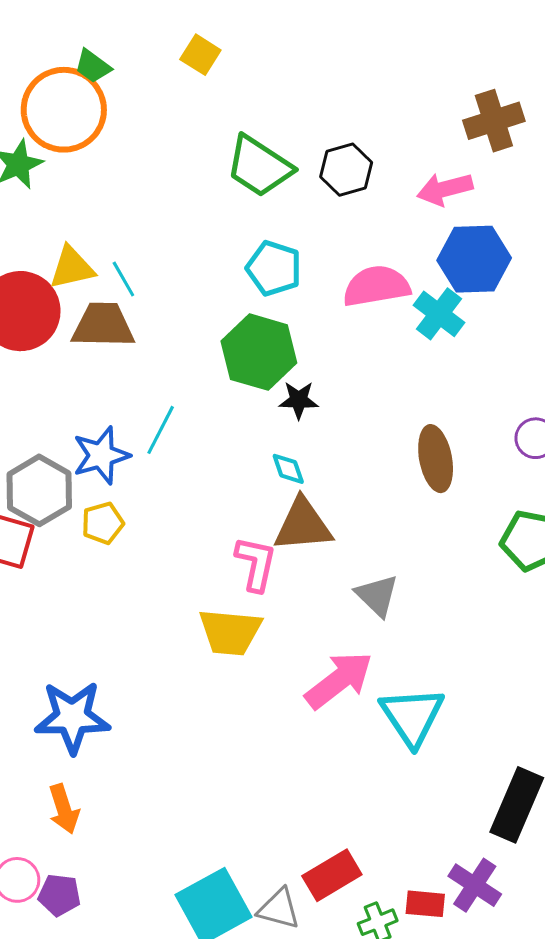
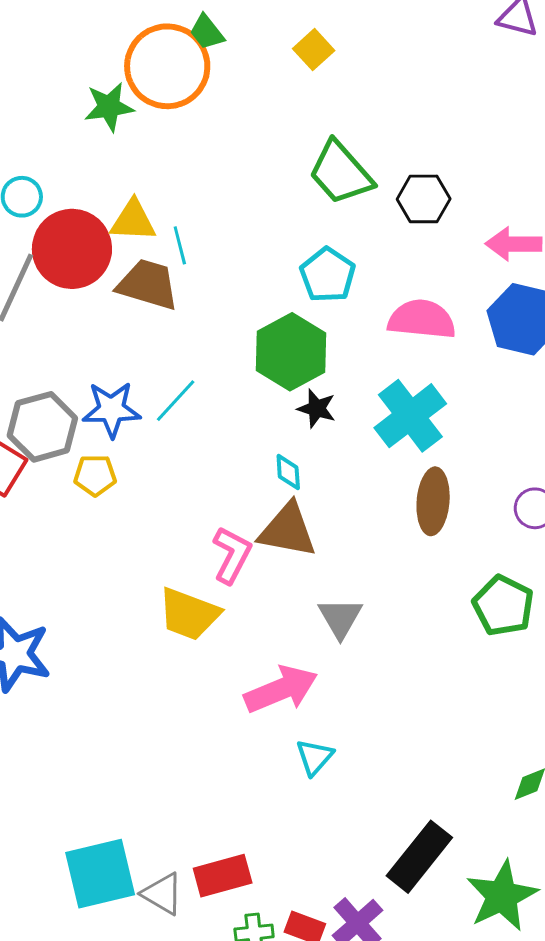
cyan cross: (439, 314) -> (410, 416), moved, size x1.4
cyan triangle: (412, 716) -> (315, 757), moved, size x0.6

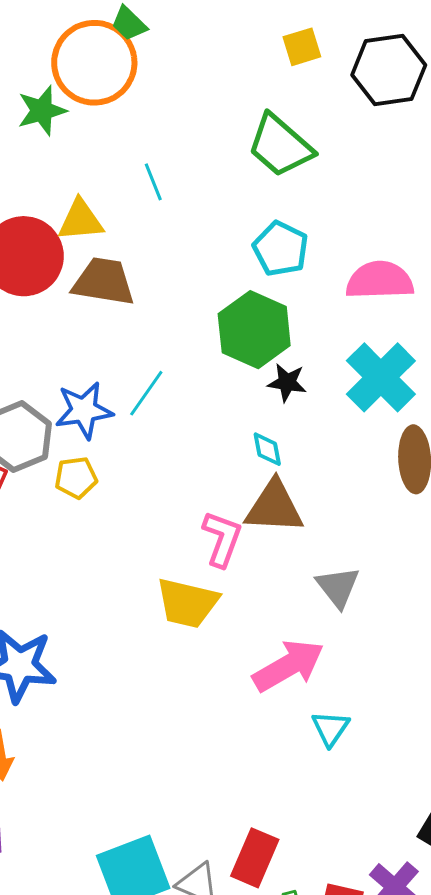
yellow square: (314, 50) -> (302, 47), moved, turned 33
black hexagon: (424, 199) -> (389, 70), moved, size x1.4
cyan line: (180, 245) -> (153, 182), moved
red rectangle: (223, 876) -> (255, 858), turned -44

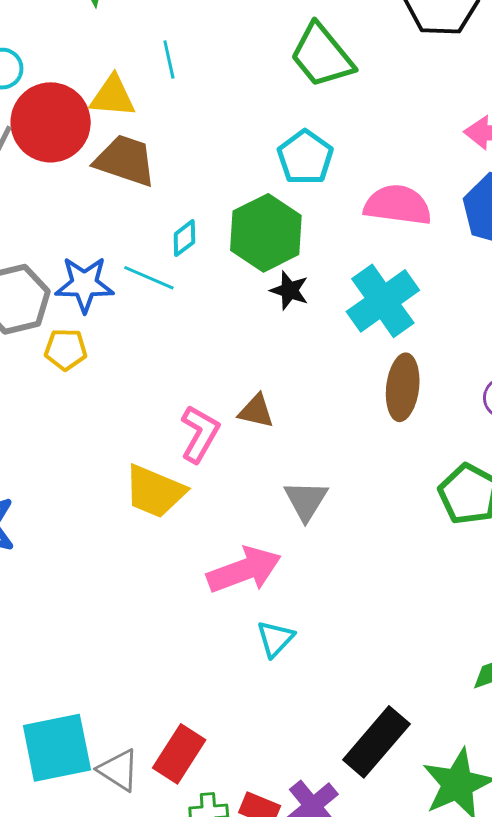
cyan line: (153, 182) -> (169, 59), moved
cyan line: (146, 393) -> (149, 278), turned 69
cyan diamond: (267, 449) -> (184, 238), moved, turned 54
brown triangle: (274, 507) -> (256, 411), size x0.6

